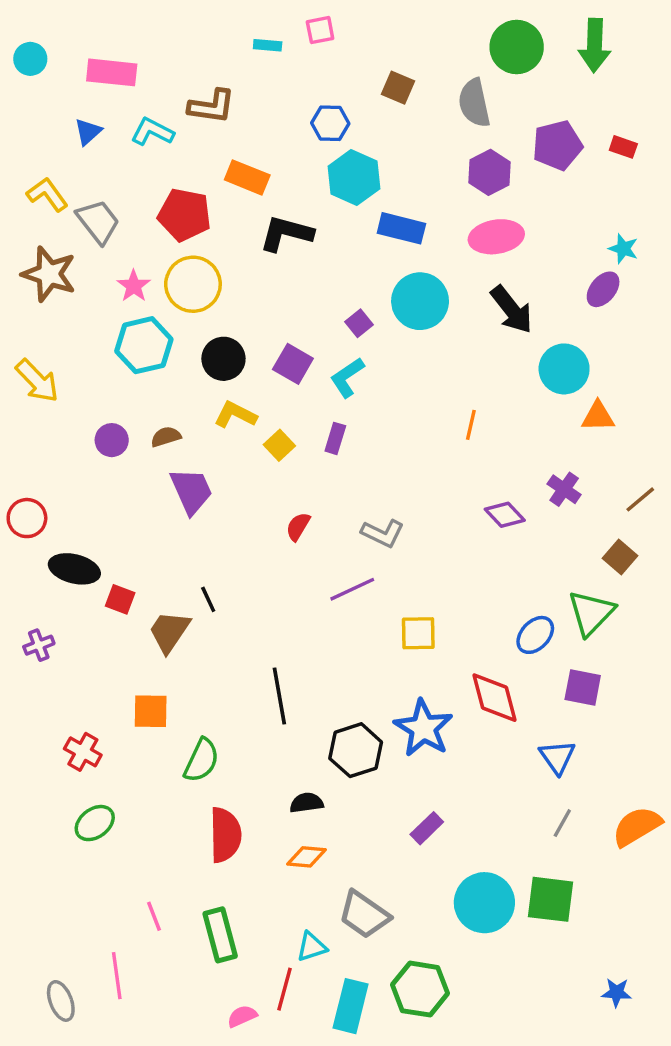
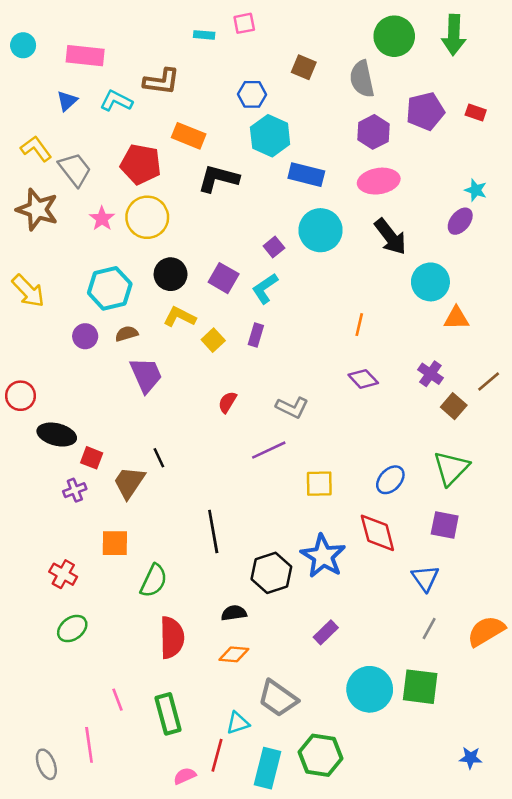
cyan hexagon: (144, 345) -> (110, 288), moved
purple diamond: (505, 515) -> (363, 379), moved
brown square: (620, 557) -> (454, 406), moved
blue ellipse: (535, 635) -> (390, 480), moved
purple cross: (39, 645) -> (75, 490), moved

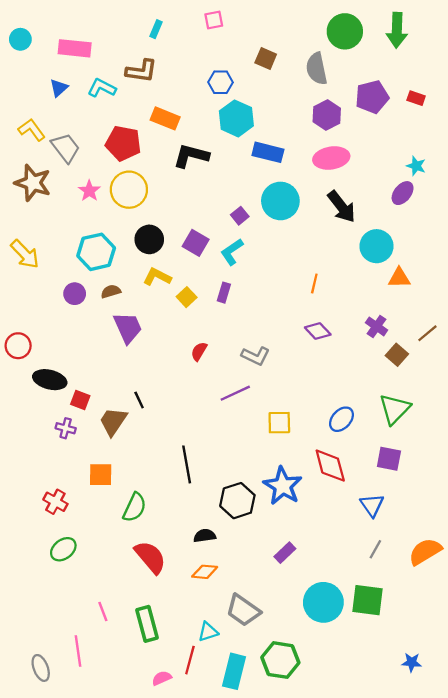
cyan rectangle: (204, 35) -> (156, 29), moved, turned -72
purple cross: (75, 490) -> (66, 428), turned 36
red semicircle: (172, 638) -> (150, 557), turned -39

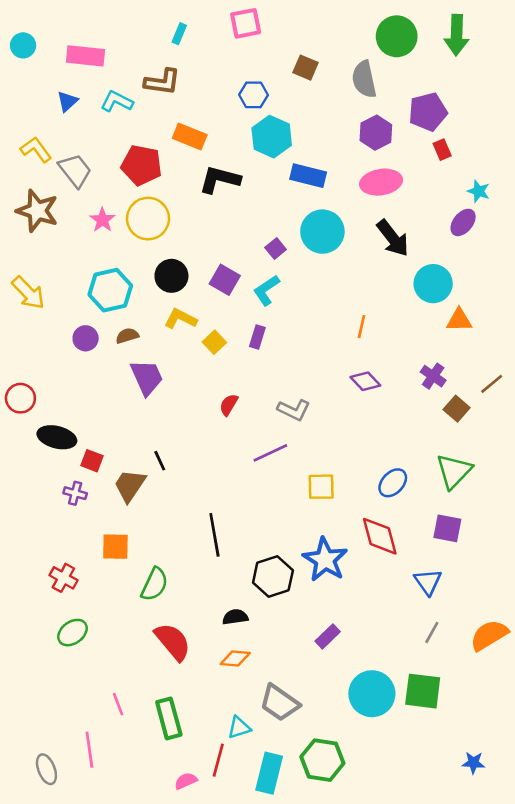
pink square: (214, 20) -> (246, 23), size x1.4
red rectangle: (416, 98) -> (442, 150), moved, turned 48

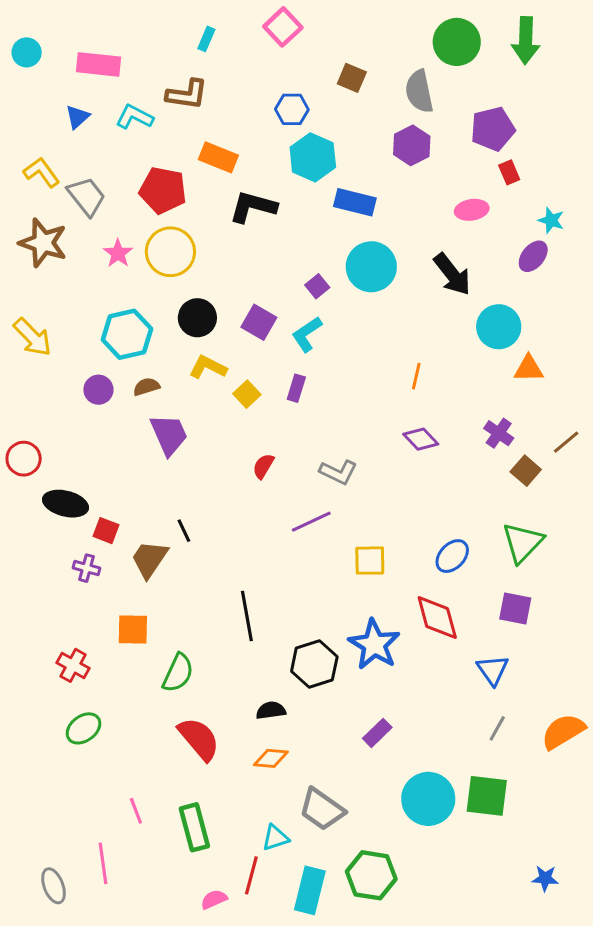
pink square: (246, 23) -> (283, 27), turned -32
purple hexagon: (376, 133) -> (412, 145), moved
pink ellipse: (381, 182) -> (472, 210), moved, size x0.7

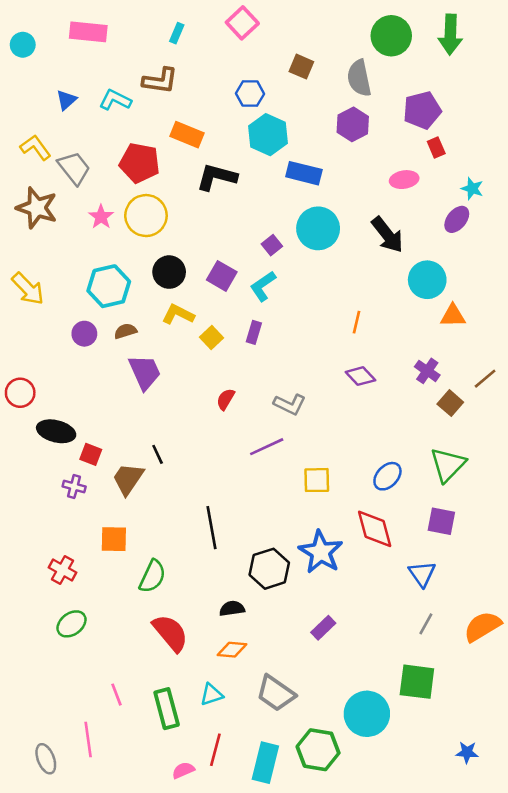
pink rectangle: (98, 64) -> (88, 32), moved
cyan circle: (428, 799) -> (367, 714), moved
cyan triangle: (275, 838) -> (211, 695), moved

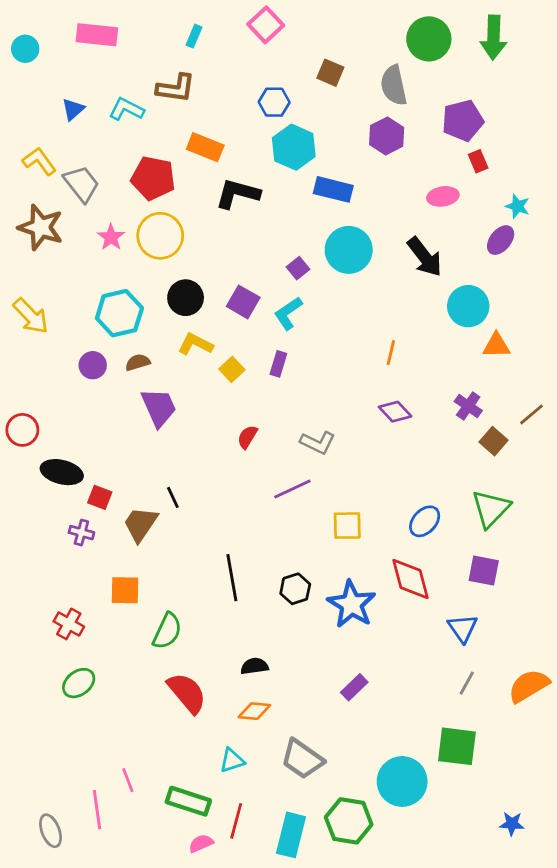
black hexagon: (269, 569) -> (295, 589), moved, size x0.7
pink line: (116, 695) -> (128, 780), moved
green rectangle: (167, 709) -> (188, 801), moved, turned -57

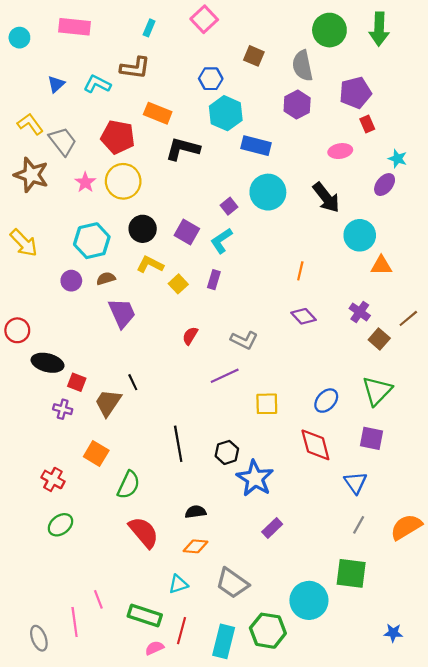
orange square: (125, 590) -> (96, 453), turned 30
blue star: (351, 604) -> (255, 478), moved

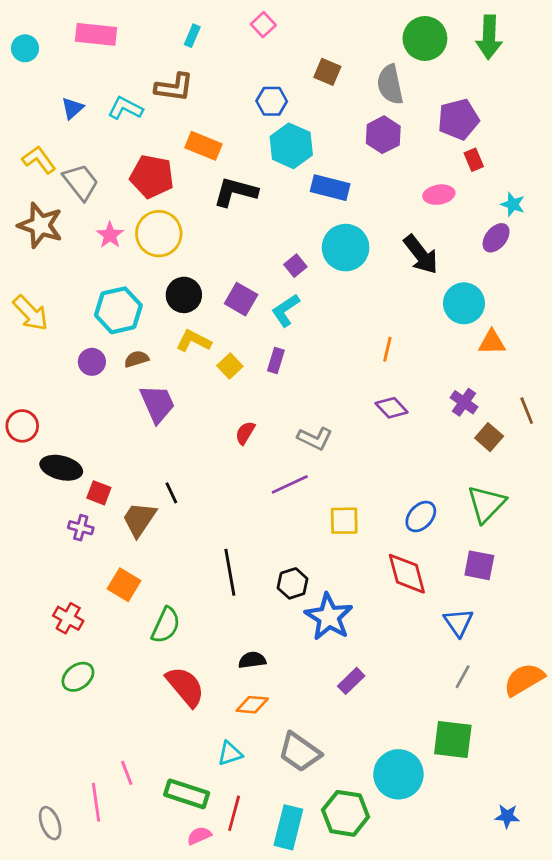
pink square: (204, 19) -> (263, 25), size x0.7
brown line: (408, 318) -> (527, 411), turned -72

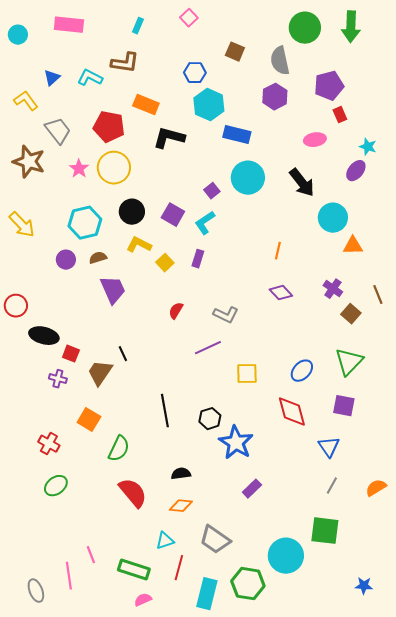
yellow L-shape: (39, 160) -> (26, 101), moved
orange semicircle: (524, 680) -> (376, 488), size x0.7
red line: (234, 813) -> (179, 568), moved

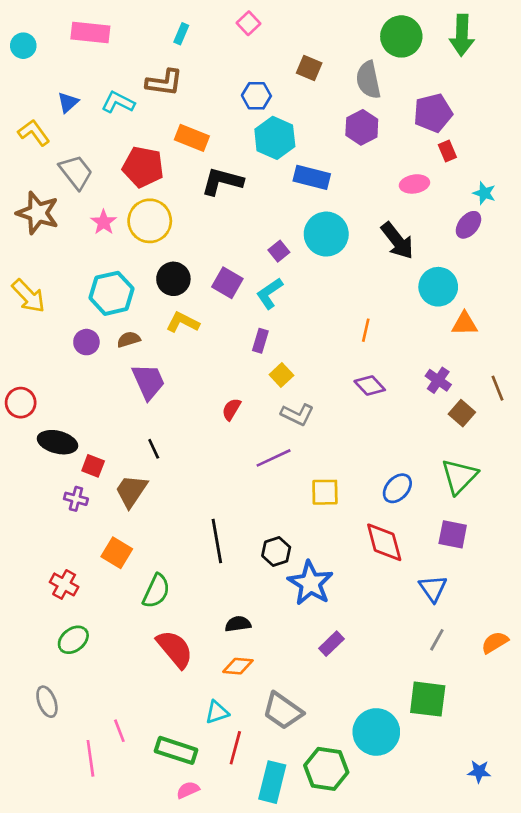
yellow square: (165, 263) -> (281, 375), moved
black line: (123, 354) -> (154, 449), moved
gray ellipse: (36, 591) -> (47, 702), moved

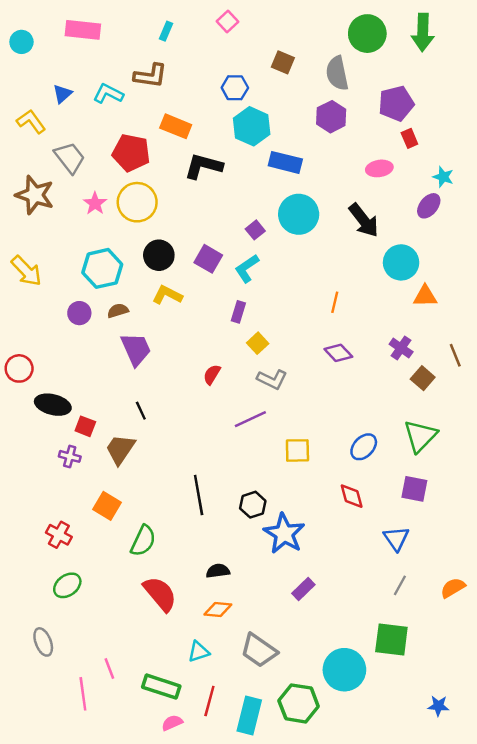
red diamond: (384, 542) -> (352, 496), size x0.7
red line: (235, 748) -> (209, 701), moved

